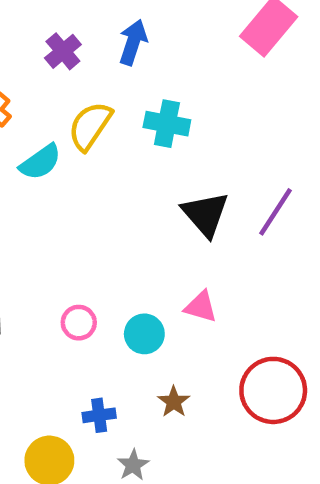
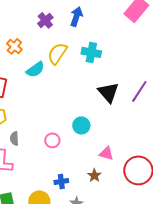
pink triangle: (201, 307) -> (106, 153), moved
cyan circle: (144, 334) -> (81, 125), moved

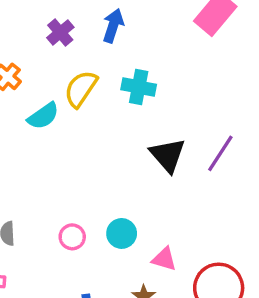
cyan circle: (81, 125) -> (122, 233), moved

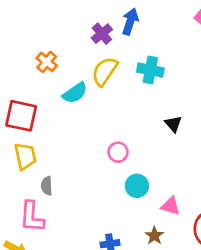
purple cross: (60, 33) -> (102, 34), moved
black triangle: (168, 155) -> (173, 124), size x0.6
pink circle: (72, 237) -> (118, 152), moved

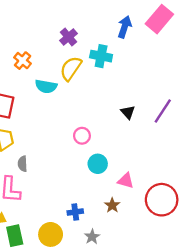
blue arrow: (130, 22) -> (125, 27), moved
cyan cross: (150, 70) -> (101, 56), moved
cyan semicircle: (75, 93) -> (46, 86), turned 45

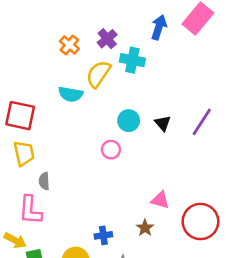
purple cross: (69, 37) -> (107, 39), moved
orange cross: (23, 61) -> (69, 45), moved
cyan circle: (98, 164) -> (129, 121), moved

